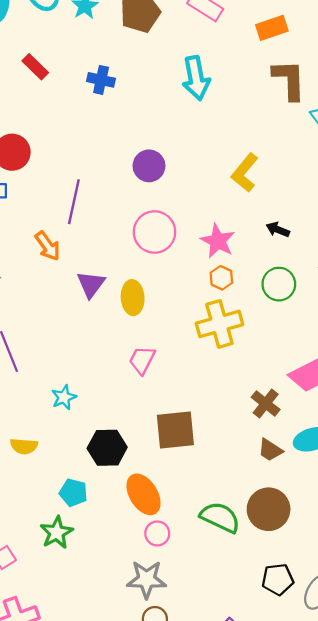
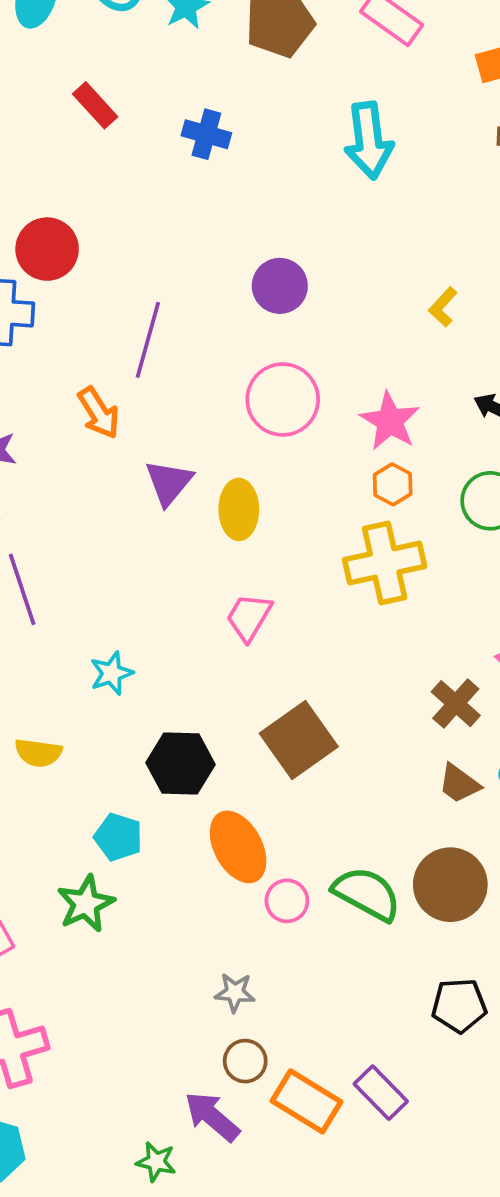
yellow L-shape: (245, 173) -> (443, 307), size x0.6
brown square: (175, 430) -> (299, 740), turned -33
pink circle: (157, 533) -> (287, 901), moved
gray star: (147, 579) -> (235, 992), size x0.6

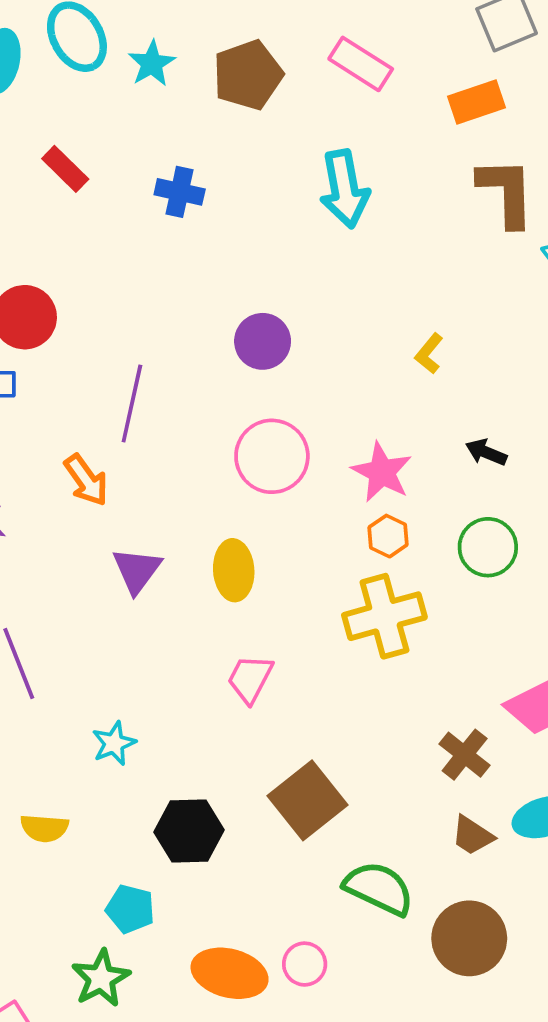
purple triangle: (169, 483) -> (137, 570), moved
orange ellipse: (238, 847) -> (230, 973), moved, turned -44
green semicircle: (367, 894) -> (379, 888), moved

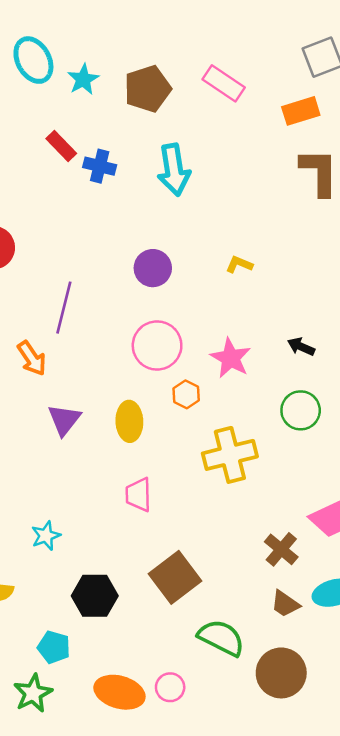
red rectangle: (65, 169) -> (61, 146), moved
cyan arrow: (344, 189) -> (174, 170), moved
yellow L-shape: (429, 354) -> (239, 264), moved, turned 72
orange hexagon: (388, 536) -> (186, 394), moved
pink trapezoid: (250, 679) -> (138, 495), turned -30

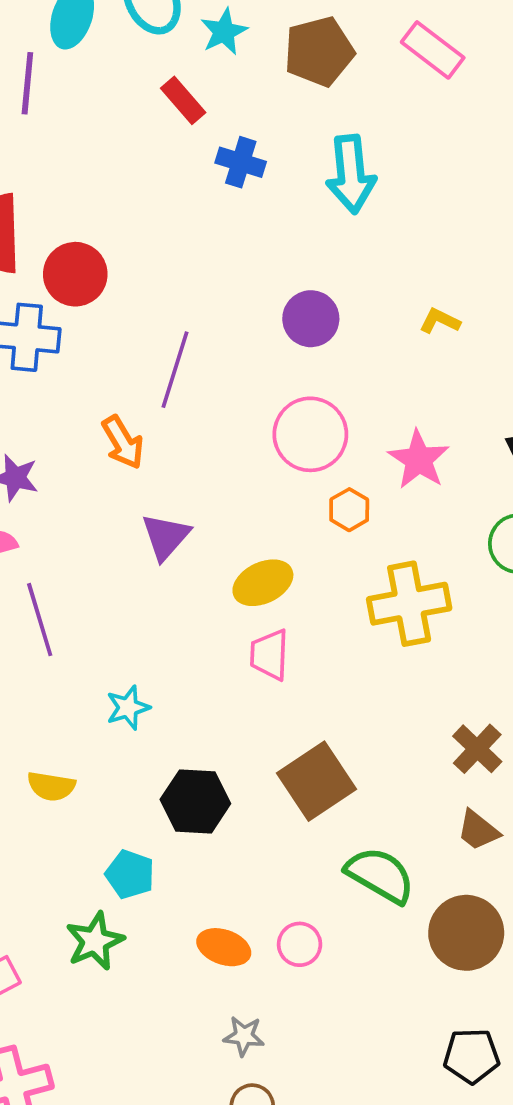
red rectangle: (61, 146) -> (183, 100), moved
yellow ellipse: (129, 421) -> (263, 583), moved, turned 63
orange ellipse: (119, 692) -> (224, 947), size x0.7

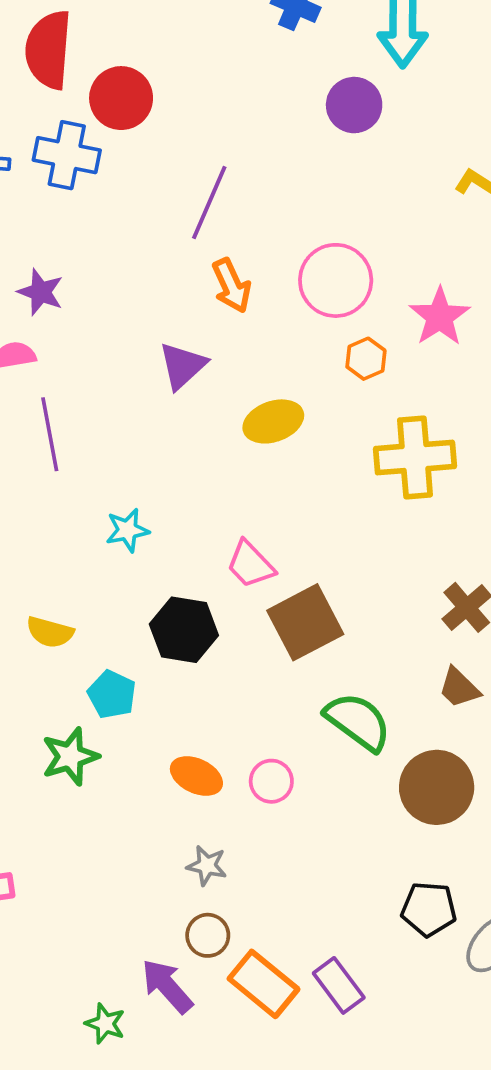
purple circle: (311, 319) -> (354, 105), moved
orange arrow: (123, 442) -> (231, 286), moved
pink trapezoid: (269, 655) -> (250, 564), moved, turned -52
yellow semicircle: (51, 786) -> (50, 632), moved

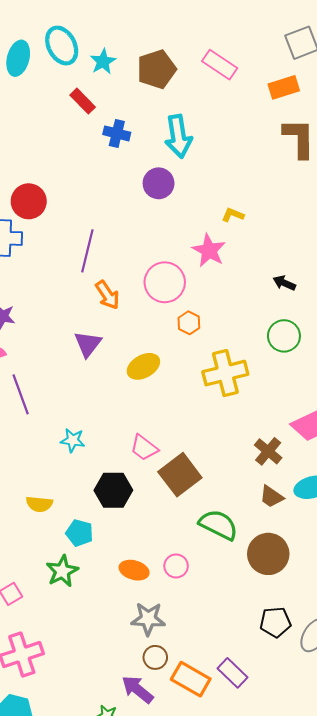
pink star: (440, 317) -> (209, 250), moved
cyan star: (127, 530) -> (73, 440), turned 30
gray star: (207, 866) -> (148, 619), size x1.5

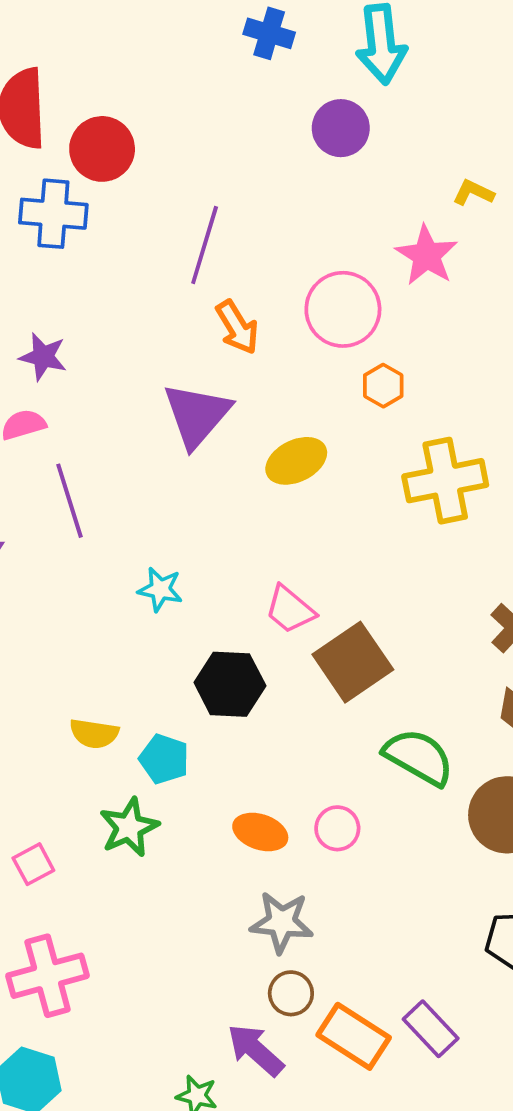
purple triangle: (88, 344) -> (197, 415), size x1.4
yellow semicircle: (39, 504) -> (94, 734), moved

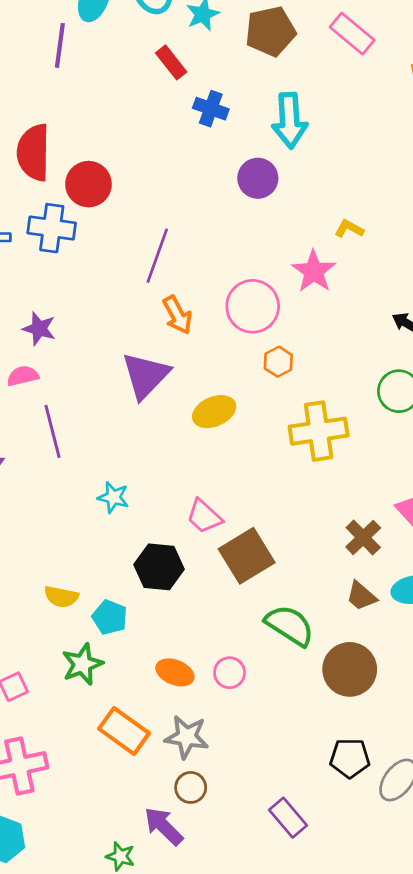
orange rectangle: (354, 1036) -> (124, 731), moved

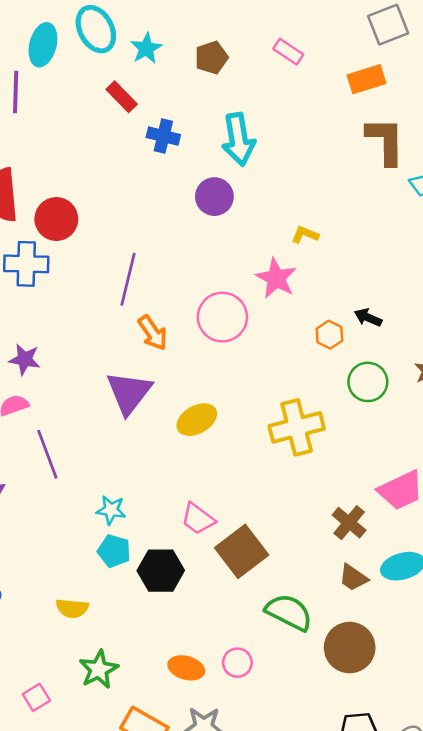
brown pentagon: (270, 31) -> (211, 58), size x0.7
pink rectangle: (352, 34) -> (288, 52), size x0.7
orange hexagon: (278, 362) -> (329, 335), moved
cyan pentagon: (110, 617) -> (114, 551), moved

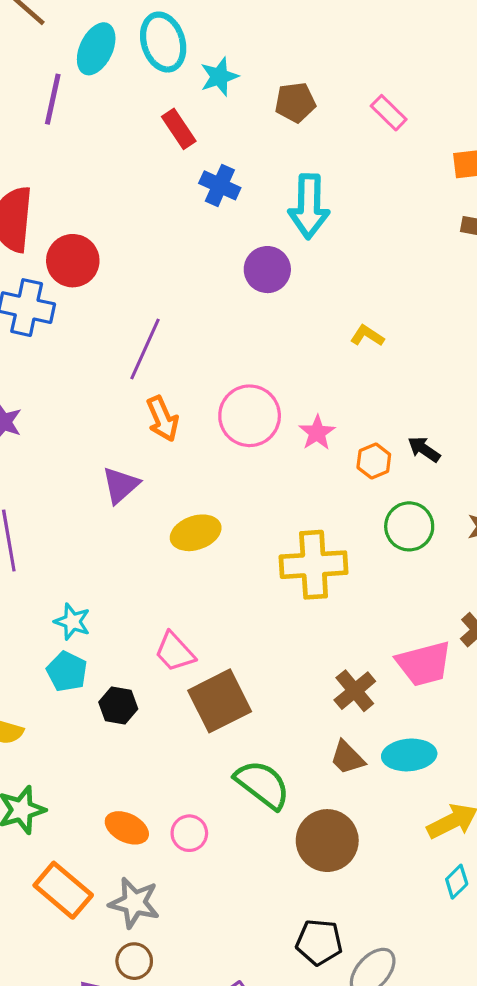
pink star: (276, 278) -> (317, 433), moved, size x0.7
purple triangle: (129, 393) -> (121, 485), size x0.7
black hexagon: (161, 571) -> (118, 706), size x0.7

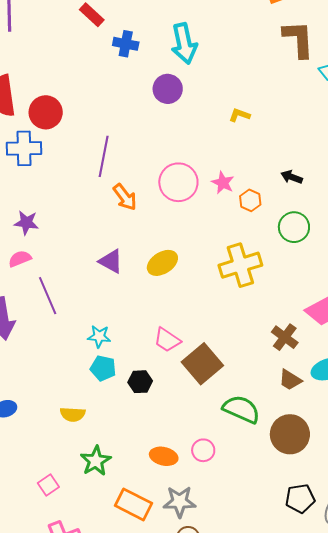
orange hexagon: (374, 461) -> (250, 200), moved
purple triangle: (121, 485) -> (111, 261), moved, turned -36

